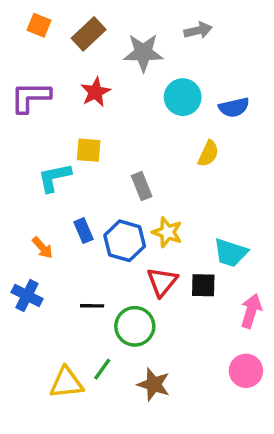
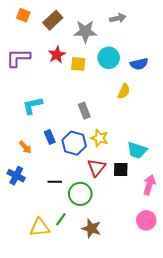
yellow square: (89, 150) -> (78, 64), moved

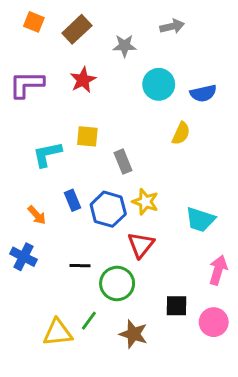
gray star: (85, 31) -> (125, 46), size x0.7
yellow square: (78, 64) -> (87, 136), moved
black square: (121, 170) -> (177, 306), moved

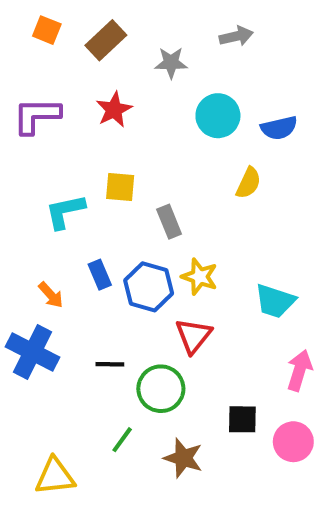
blue cross: (23, 257) -> (32, 352), size x1.4
yellow triangle: (58, 333) -> (55, 476), moved

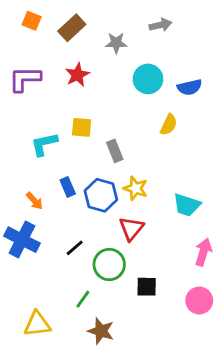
black line: (110, 364) -> (75, 248), turned -42
black square: (242, 419) -> (147, 287), moved
brown star: (183, 458) -> (101, 331), moved

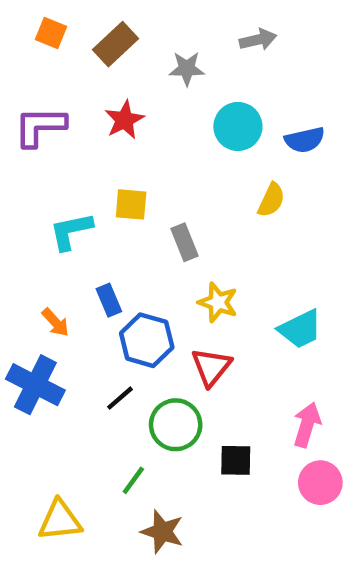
blue hexagon: (101, 195) -> (147, 340), moved
cyan trapezoid: (187, 205) -> (300, 329), turned -44
pink arrow: (203, 252) -> (307, 425), moved

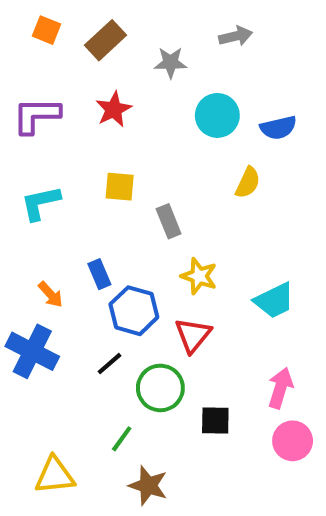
cyan L-shape: (71, 231) -> (40, 203), moved

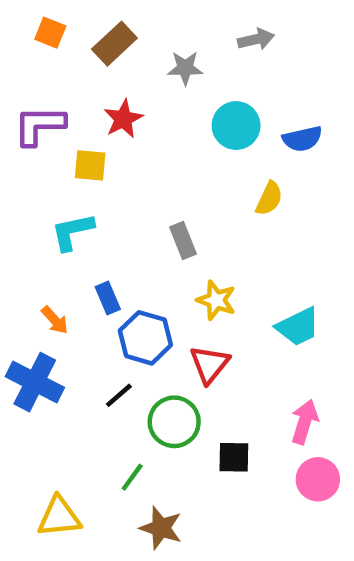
yellow square: (120, 187) -> (90, 165), moved
cyan L-shape: (40, 203) -> (72, 232), moved

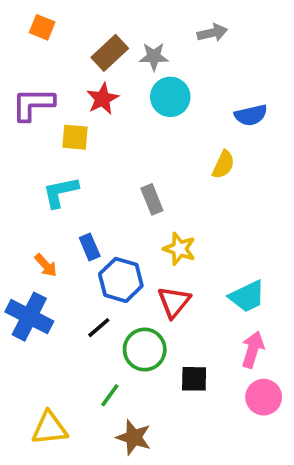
brown rectangle: (114, 44) -> (110, 53), moved
cyan circle: (236, 126) -> (170, 97), moved
cyan trapezoid: (298, 327) -> (247, 296), moved

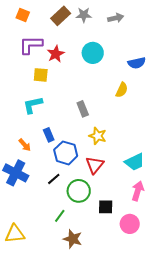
brown rectangle: (110, 53) -> (61, 16), moved
gray star: (154, 57) -> (84, 15), moved
purple L-shape: (33, 104) -> (31, 45), moved
pink circle: (264, 397) -> (130, 224), moved
yellow triangle: (49, 428) -> (15, 234), moved

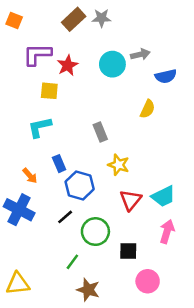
orange square: (23, 15) -> (14, 20), moved
gray arrow: (116, 18) -> (140, 54), moved
red triangle: (95, 165) -> (131, 200), moved
pink circle: (130, 224) -> (148, 281), moved

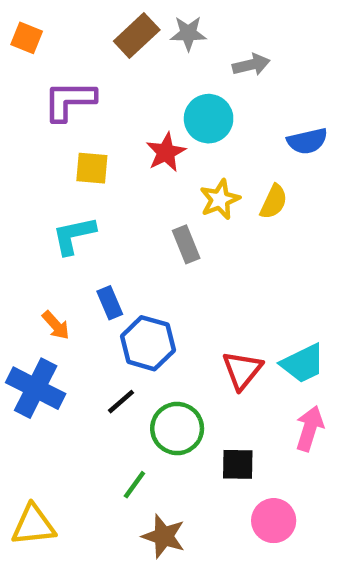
gray arrow: (140, 54) -> (251, 65), moved
red star: (68, 65) -> (166, 152), moved
yellow star: (118, 165) -> (220, 199), moved, turned 30

